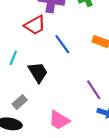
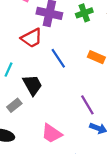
gray rectangle: (20, 102) -> (14, 105), moved

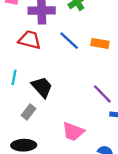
red trapezoid: (32, 38) -> (30, 40), turned -125
blue line: (58, 58) -> (69, 41), moved

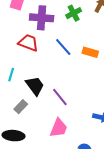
purple line: (102, 94) -> (60, 97), moved
pink trapezoid: (73, 132) -> (59, 128), turned -95

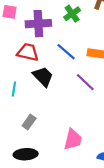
black trapezoid: (35, 86) -> (43, 77), moved
purple line: (60, 97) -> (85, 82), moved

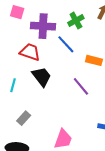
blue line: (66, 52) -> (66, 44), moved

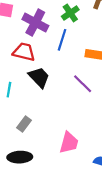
purple cross: (43, 26) -> (35, 22), turned 30
blue line: (66, 44) -> (62, 40), turned 66

